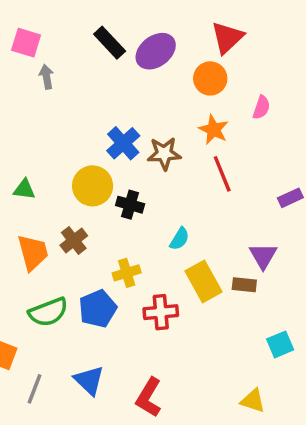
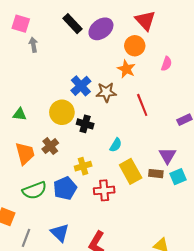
red triangle: (227, 38) -> (145, 20), turned -30
orange star: (214, 130) -> (126, 69), moved
cyan square: (280, 344) -> (178, 177), moved

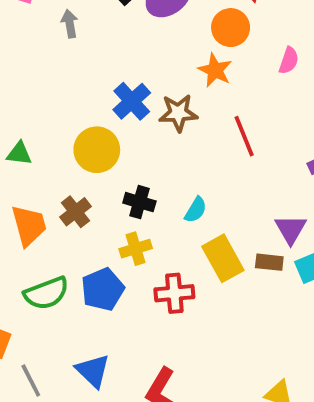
gray arrow: (33, 45) -> (70, 24), moved
black cross: (85, 124) -> (139, 202), moved
gray line: (26, 238) -> (31, 380), turned -48

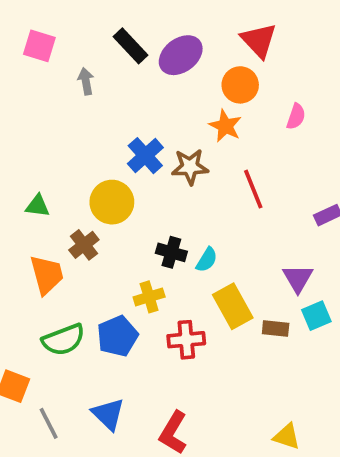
black cross: (139, 202) -> (171, 252), moved
brown cross: (75, 212) -> (84, 245), moved
brown rectangle: (269, 262) -> (276, 329), moved

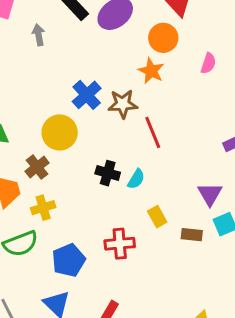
red line: (253, 189) -> (153, 132), moved
yellow cross: (149, 297) -> (43, 208), moved
yellow rectangle: (233, 306) -> (157, 217), size x0.6
blue pentagon: (117, 336) -> (69, 260), moved

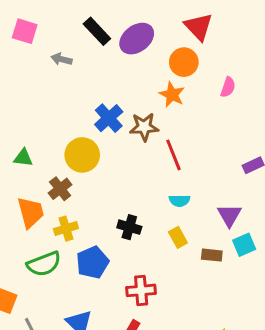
gray arrow: (39, 35) -> (62, 59), turned -66
black cross: (108, 173) -> (129, 227), moved
cyan semicircle: (136, 179) -> (179, 201), moved, turned 60
red cross: (120, 244) -> (141, 290), moved
blue pentagon: (69, 260) -> (92, 262), moved

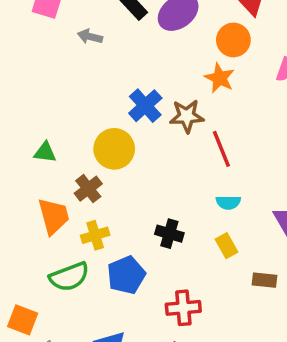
brown rectangle: (212, 255) -> (264, 280), moved

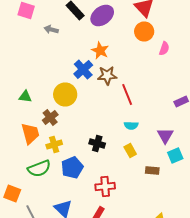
orange circle: (233, 40) -> (144, 32), moved
orange star: (220, 78) -> (100, 50), moved

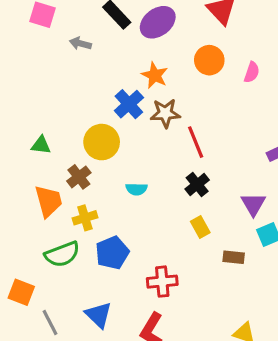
orange circle: (144, 32) -> (209, 60), moved
cyan semicircle: (131, 126) -> (136, 189), moved
black cross: (97, 144) -> (197, 184), moved, turned 35

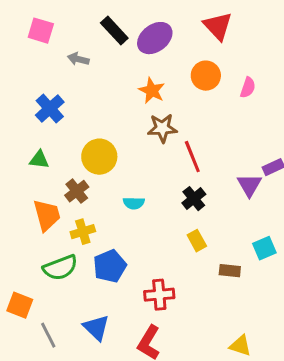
blue cross: (129, 104) -> (50, 109), moved
purple triangle: (253, 204) -> (249, 185), moved

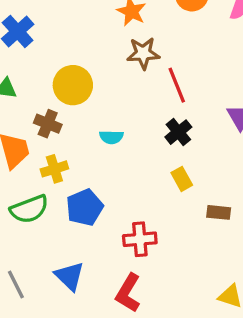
brown cross: (77, 191) -> (48, 124), turned -30

